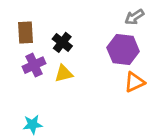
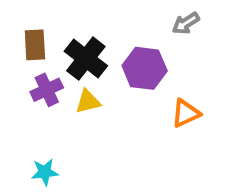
black cross: (62, 42) -> (86, 59), size x1.5
purple hexagon: (123, 49) -> (145, 68), moved

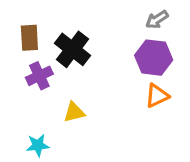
purple hexagon: (145, 68) -> (154, 58), moved
yellow triangle: (88, 102) -> (74, 112), moved

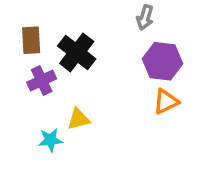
gray arrow: (157, 20) -> (145, 17), moved, turned -40
cyan star: (38, 145) -> (50, 140), moved

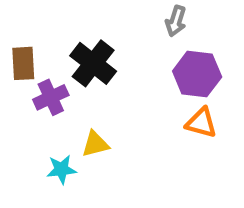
brown rectangle: (31, 40) -> (23, 63), moved
orange triangle: (166, 102) -> (201, 123), turned 40

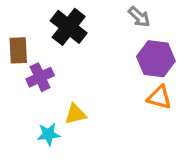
gray arrow: (176, 21) -> (139, 17), turned -65
black cross: (93, 63) -> (69, 27), moved

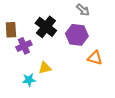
black cross: (69, 27) -> (46, 27), moved
purple hexagon: (156, 59) -> (77, 35), moved

